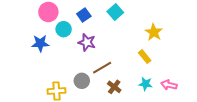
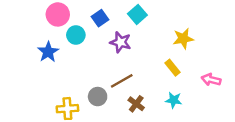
yellow star: (154, 32) -> (183, 39), turned 30
purple star: (87, 42) -> (121, 42), moved
blue star: (40, 43) -> (48, 52), turned -30
pink arrow: (169, 85) -> (211, 80), moved

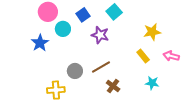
pink arrow: (211, 80) -> (171, 56), moved
gray circle: (98, 97) -> (75, 71), moved
cyan star: (174, 100) -> (152, 83), moved

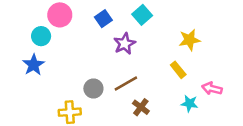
cyan circle: (63, 29) -> (41, 36), moved
purple star: (100, 35) -> (125, 44), turned 30
blue star: (40, 43) -> (34, 65), moved
pink arrow: (171, 56) -> (212, 88), moved

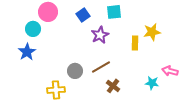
cyan square: (142, 15) -> (114, 12), turned 35
yellow rectangle: (178, 70) -> (135, 43), moved, turned 40

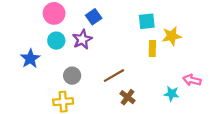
cyan square: (114, 12) -> (147, 21), moved
cyan circle: (33, 29) -> (56, 41), moved
purple star: (100, 35) -> (82, 39), moved
gray circle: (75, 71) -> (72, 76), moved

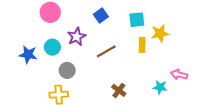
blue square: (94, 17) -> (101, 15), moved
cyan circle: (56, 41) -> (52, 47), moved
blue star: (30, 59) -> (28, 55), turned -30
brown line: (114, 76) -> (106, 51), moved

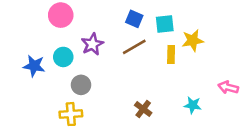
blue square: (101, 15) -> (134, 19), moved, turned -32
brown line: (106, 51) -> (134, 47), moved
pink arrow: (179, 75) -> (228, 87), moved

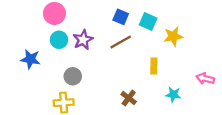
cyan square: (165, 24) -> (148, 21), turned 30
yellow rectangle: (171, 54) -> (154, 66), moved
cyan circle: (63, 57) -> (59, 40), moved

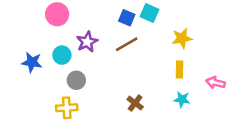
cyan square: (148, 21) -> (149, 13), moved
cyan circle: (59, 40) -> (62, 55), moved
yellow rectangle: (154, 66) -> (179, 69), moved

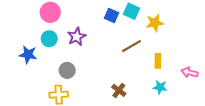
yellow star: (182, 38) -> (155, 23), moved
brown line: (127, 44) -> (132, 46), moved
cyan circle: (62, 55) -> (49, 39), moved

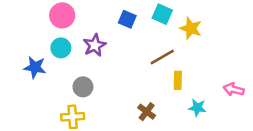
blue square: (111, 15) -> (127, 19), moved
yellow star: (155, 23) -> (191, 28), turned 30
yellow rectangle: (158, 61) -> (178, 80), moved

